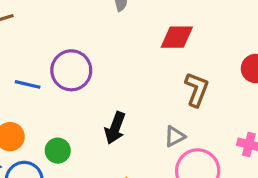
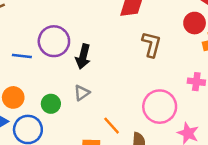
black arrow: (115, 128) -> (83, 57), moved
gray triangle: (175, 136) -> (82, 93), moved

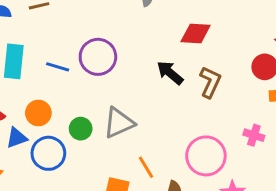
black arrow: (83, 57) -> (170, 73), moved, turned 105
gray triangle: (82, 93) -> (119, 123), size x1.6

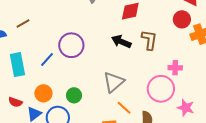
blue line: (58, 67) -> (47, 60), turned -49
gray triangle: (119, 123) -> (114, 82), moved
pink cross: (254, 135) -> (175, 68), moved

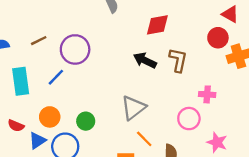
brown line: (23, 23) -> (39, 41), moved
purple circle: (71, 45) -> (75, 49), moved
pink circle: (161, 89) -> (189, 119), size x0.7

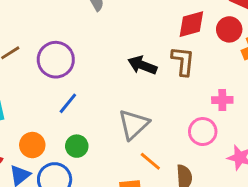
red diamond: (157, 25) -> (191, 24), moved
blue line: (56, 77) -> (68, 103), moved

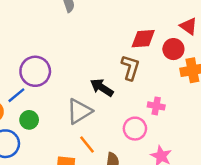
purple circle: (56, 60) -> (35, 71), moved
black arrow: (142, 65) -> (102, 88), moved
blue line: (68, 103) -> (16, 95), moved

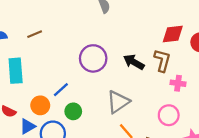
purple circle: (35, 71) -> (93, 58), moved
black arrow: (102, 88) -> (134, 62), moved
pink cross: (156, 106) -> (178, 83), moved

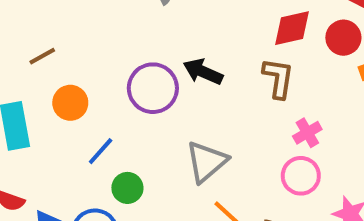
black arrow: (134, 62) -> (203, 72), moved
pink cross: (178, 83) -> (307, 133), moved, turned -32
orange circle: (40, 105) -> (70, 103), moved

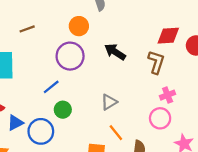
purple circle: (153, 88) -> (70, 56), moved
orange circle: (70, 103) -> (79, 26), moved
gray triangle: (207, 162) -> (109, 102), size x0.7

